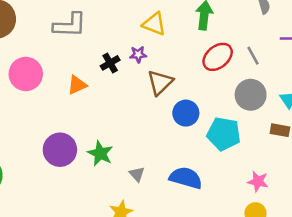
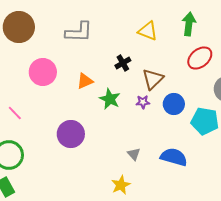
purple star: (138, 54) -> (143, 102), moved
black cross: (110, 63) -> (123, 63), moved
green star: (100, 153) -> (110, 99), moved

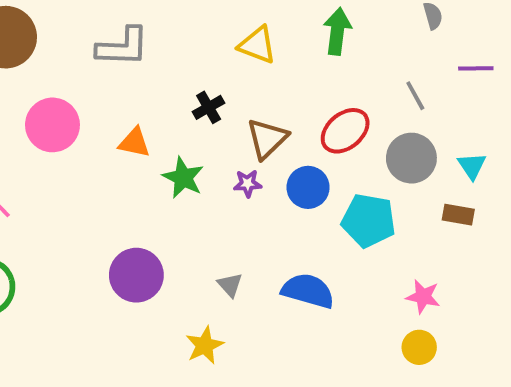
red ellipse: (200, 58) -> (345, 131), moved
orange triangle: (85, 81) -> (134, 142), turned 36
purple circle: (71, 134) -> (136, 275), moved

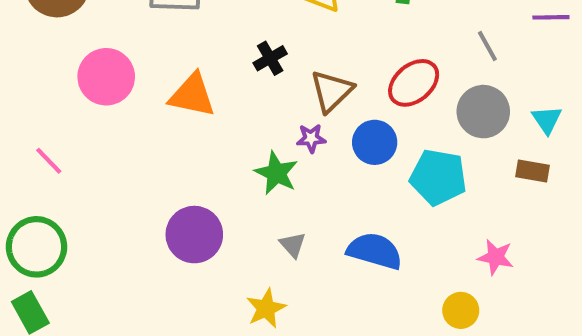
orange triangle: (134, 142) -> (192, 95), size x1.4
green star: (183, 178) -> (276, 173), moved
yellow circle: (419, 347) -> (461, 310), moved

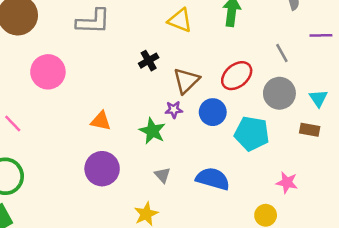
orange triangle: (192, 95) -> (101, 121), moved, size x0.7

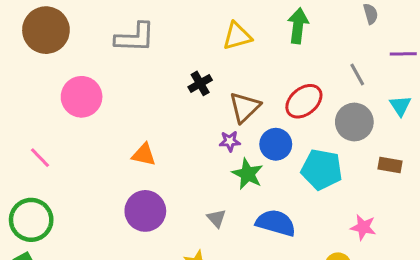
yellow triangle: (180, 20) -> (237, 36), turned -36
cyan triangle: (318, 98) -> (400, 106), moved
green star: (152, 131) -> (248, 174), moved

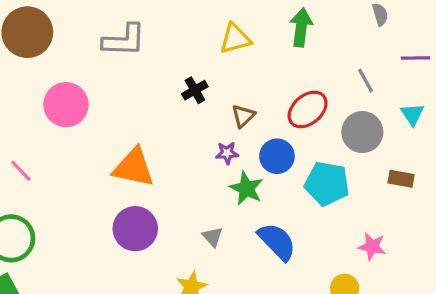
brown triangle: (245, 107) -> (243, 116), size x0.7
orange triangle: (144, 155) -> (134, 167), size x1.6
blue semicircle: (276, 223) -> (277, 242), turned 30

